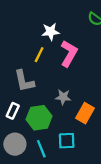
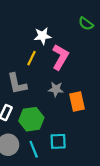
gray star: (63, 97) -> (56, 89), moved
orange rectangle: (85, 113) -> (77, 101), moved, turned -42

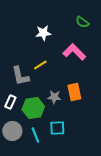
pink L-shape: (60, 57) -> (74, 52), moved, turned -75
yellow line: (31, 58) -> (40, 65), moved, turned 32
gray star: (56, 89) -> (54, 97), moved

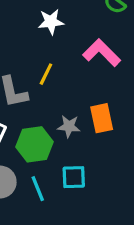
yellow line: (40, 65) -> (46, 74), turned -32

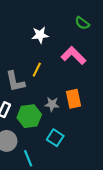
cyan square: (74, 177) -> (55, 138), turned 35
cyan line: (38, 189) -> (28, 158), moved

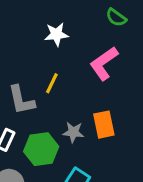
pink L-shape: (74, 56) -> (104, 63), turned -80

